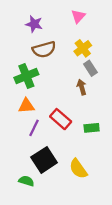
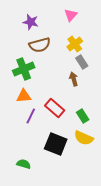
green rectangle: (92, 128) -> (83, 116), turned 64
black square: (44, 160) -> (56, 144), moved, turned -35
yellow semicircle: (78, 169) -> (84, 138), moved, turned -30

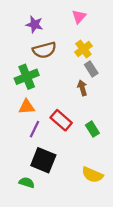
yellow semicircle: (84, 138) -> (92, 175), moved
black square: (56, 144) -> (43, 160), moved

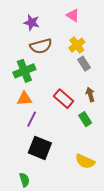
pink triangle: (79, 17) -> (73, 15), turned -40
brown arrow: (82, 88) -> (90, 94), moved
red rectangle: (61, 120) -> (63, 99), moved
green semicircle: (27, 183) -> (24, 180), moved, turned 56

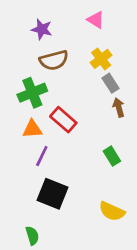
brown arrow: (90, 94) -> (119, 107), moved
red rectangle: (63, 99) -> (63, 120), moved

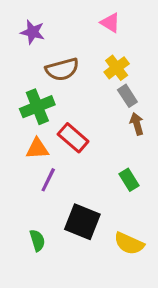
purple star: (42, 29) -> (33, 32), moved
black square: (53, 194) -> (82, 222), moved
green semicircle: (32, 236) -> (37, 240), moved

